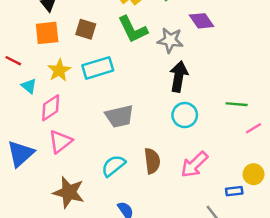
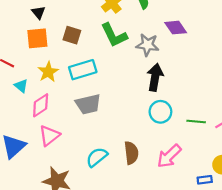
green line: (237, 104) -> (196, 121), moved
gray trapezoid: (120, 116) -> (88, 104), moved

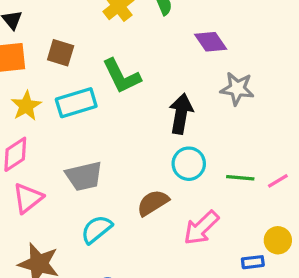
green L-shape: (114, 35) -> (122, 76), moved
gray star: (148, 45) -> (237, 89), moved
gray trapezoid: (88, 104) -> (84, 176), moved
brown semicircle: (131, 153) -> (153, 203), moved, turned -115

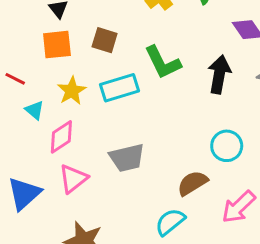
black arrow: (181, 114) -> (219, 74), moved
cyan semicircle: (97, 229) -> (170, 222), moved

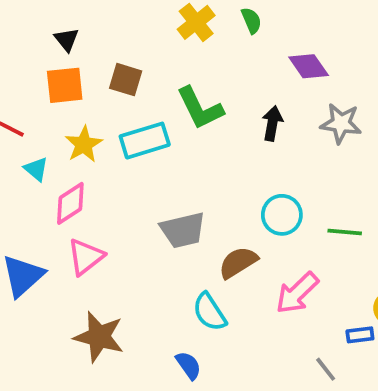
black arrow: (219, 74) -> (272, 123), size x0.7
gray trapezoid: (127, 158) -> (183, 230), moved
cyan semicircle: (170, 222) -> (209, 312), turned -84

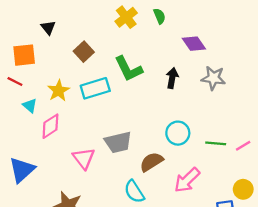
brown square: (126, 80) -> (84, 52), turned 30
orange square: (65, 85) -> (24, 55), moved
pink triangle: (86, 257) -> (84, 158), moved, turned -30

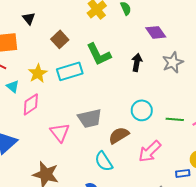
gray star: (213, 78) -> (173, 62), turned -30

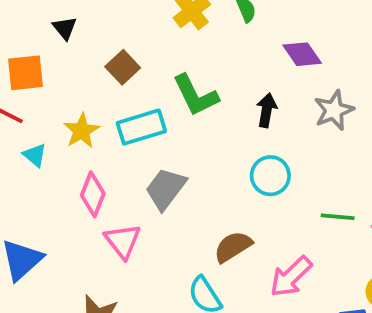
pink diamond: (31, 104) -> (93, 194), moved, turned -35
cyan circle: (142, 110) -> (270, 176), moved
gray trapezoid: (90, 118) -> (166, 189), moved, turned 140

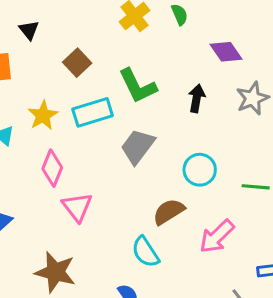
cyan circle: (270, 176) -> (200, 170), moved
gray trapezoid: (166, 189) -> (138, 146), moved

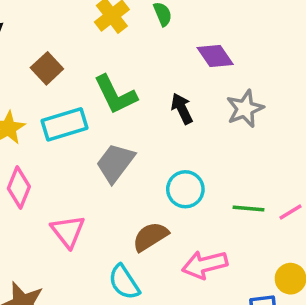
black arrow: (197, 98) -> (182, 109), turned -36
pink triangle: (77, 207) -> (68, 231), moved
pink arrow: (217, 236) -> (205, 265), turned 30

